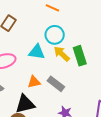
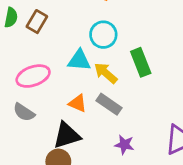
yellow arrow: (62, 54) -> (106, 73), moved
orange triangle: (34, 82) -> (78, 103), turned 40

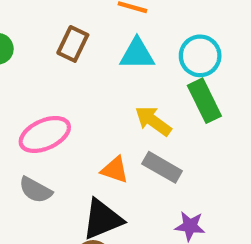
brown rectangle: (37, 22) -> (73, 44), moved
cyan circle: (103, 35) -> (200, 56), moved
cyan triangle: (79, 60) -> (137, 54), moved

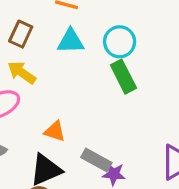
yellow arrow: (153, 121) -> (22, 73), moved
gray rectangle: (162, 167) -> (96, 160), moved

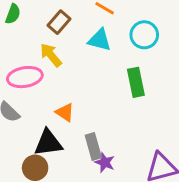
cyan circle: (120, 42) -> (144, 35), moved
gray rectangle: (96, 160) -> (93, 147), turned 30

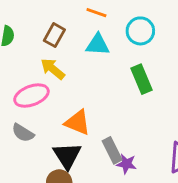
orange triangle: (65, 112) -> (78, 122), size x1.4
black triangle: (48, 143) -> (67, 156), turned -44

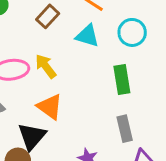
yellow arrow: (53, 69) -> (46, 66), moved
gray rectangle: (112, 150) -> (125, 129), moved

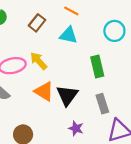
cyan circle: (132, 32) -> (114, 31), moved
black triangle: (32, 136) -> (67, 95), moved

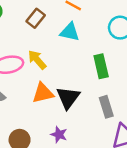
orange triangle: (44, 91) -> (43, 93), turned -45
purple star: (76, 128) -> (59, 135), moved

